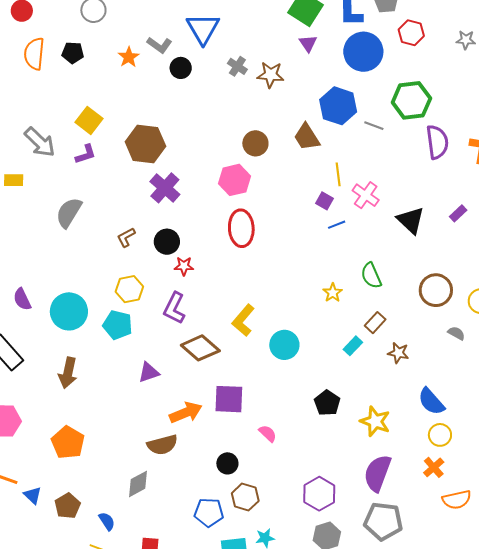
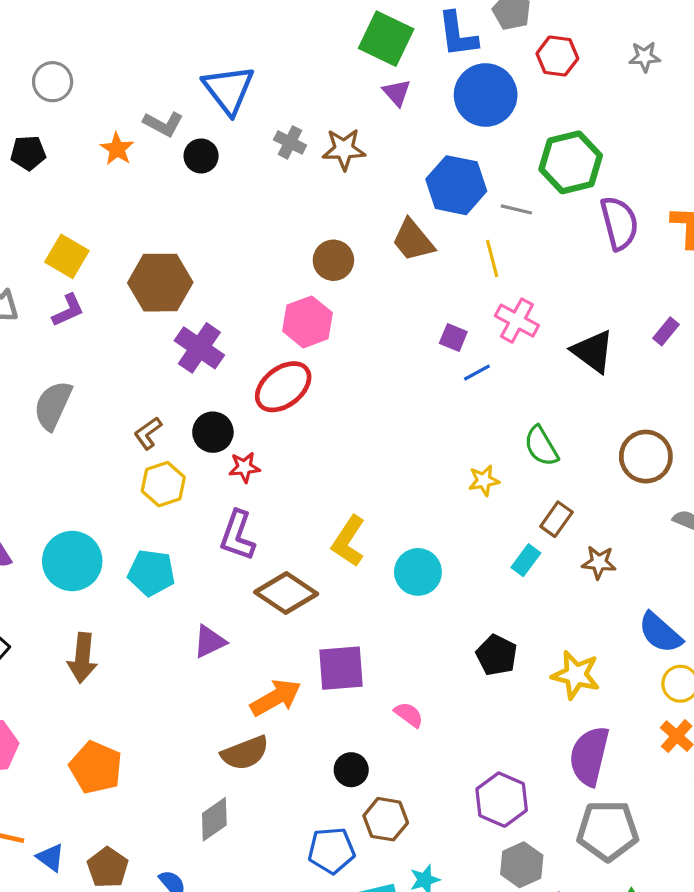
yellow line: (338, 174) -> (492, 258), moved
red ellipse: (241, 228) -> (283, 387), moved, turned 63
yellow hexagon: (129, 289) -> (163, 484), moved
yellow star: (333, 293) -> (484, 481), turned 30

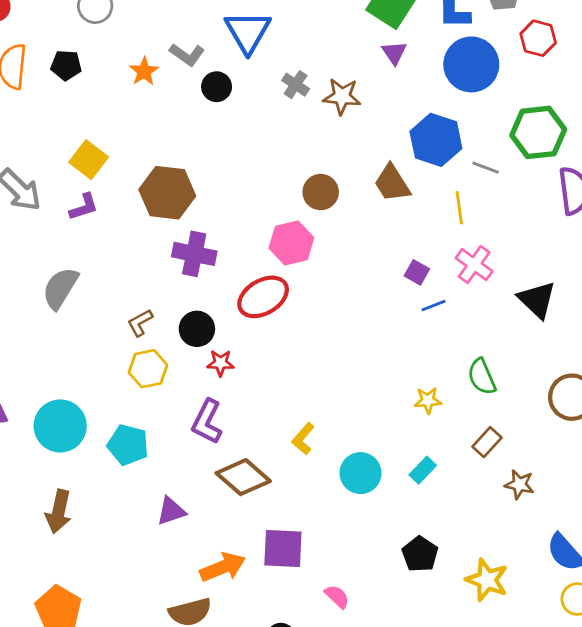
purple cross: (199, 348) -> (194, 254), turned -30
yellow L-shape: (348, 541) -> (303, 439), size x0.7
cyan rectangle: (526, 560) -> (423, 470), moved

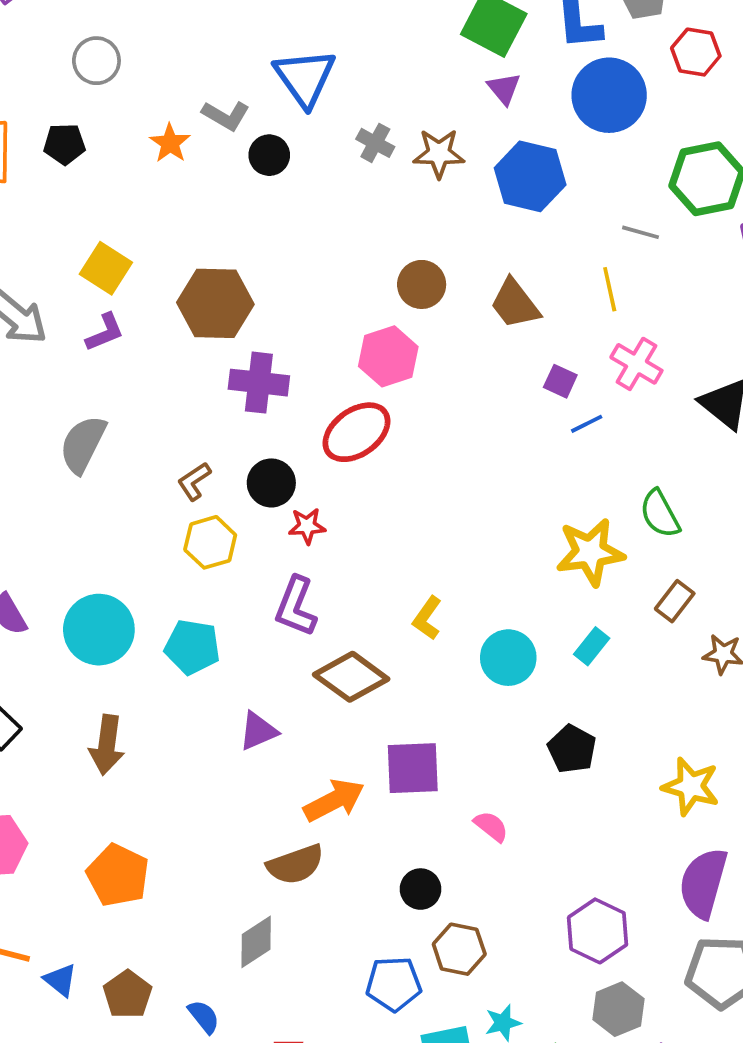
blue hexagon: (436, 140) -> (530, 176), moved
brown trapezoid: (392, 183) -> (515, 304), moved
yellow star: (428, 400) -> (590, 552), size x1.8
black pentagon: (420, 554) -> (572, 749), moved

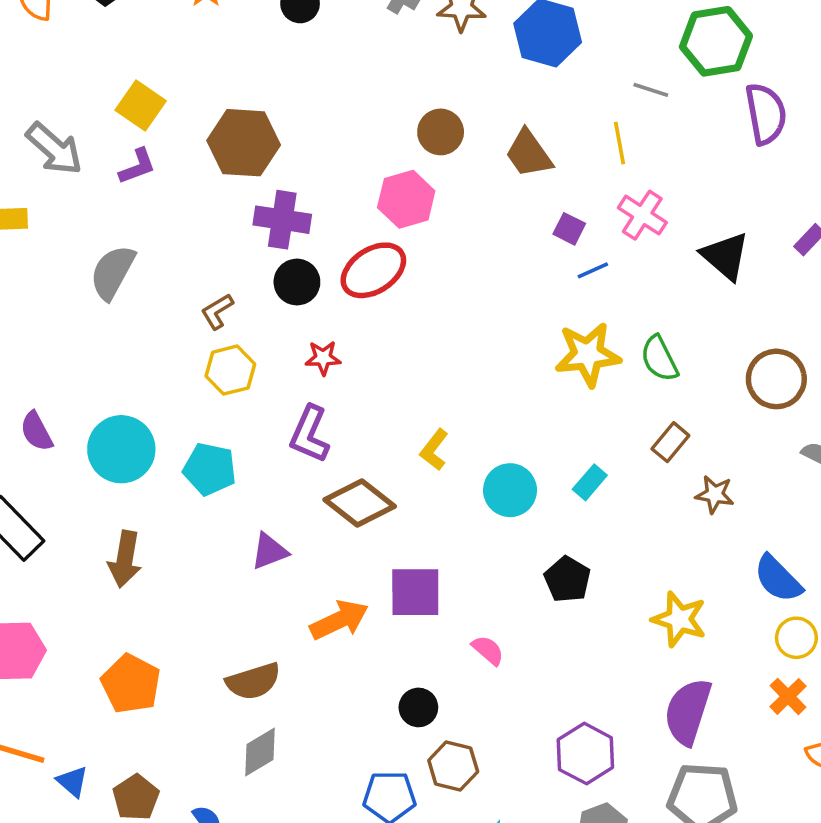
black circle: (271, 483) -> (297, 282), moved
yellow star: (590, 552) -> (588, 354), moved
brown semicircle: (295, 865) -> (253, 681), moved

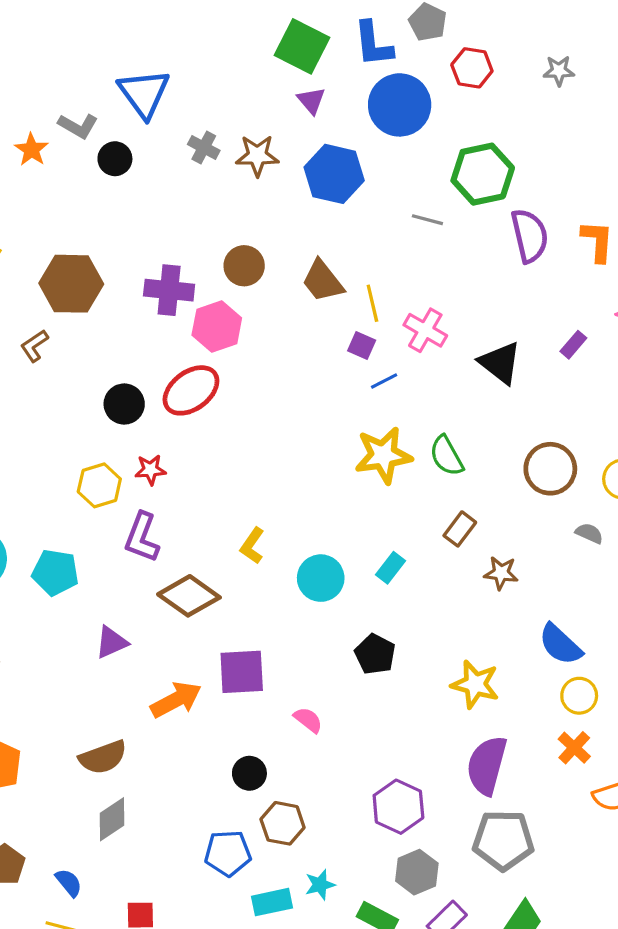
yellow line: (619, 143) -> (372, 303), moved
purple cross: (282, 220) -> (169, 290), moved
brown L-shape: (217, 311) -> (34, 346), moved
yellow hexagon: (230, 370) -> (99, 485), moved

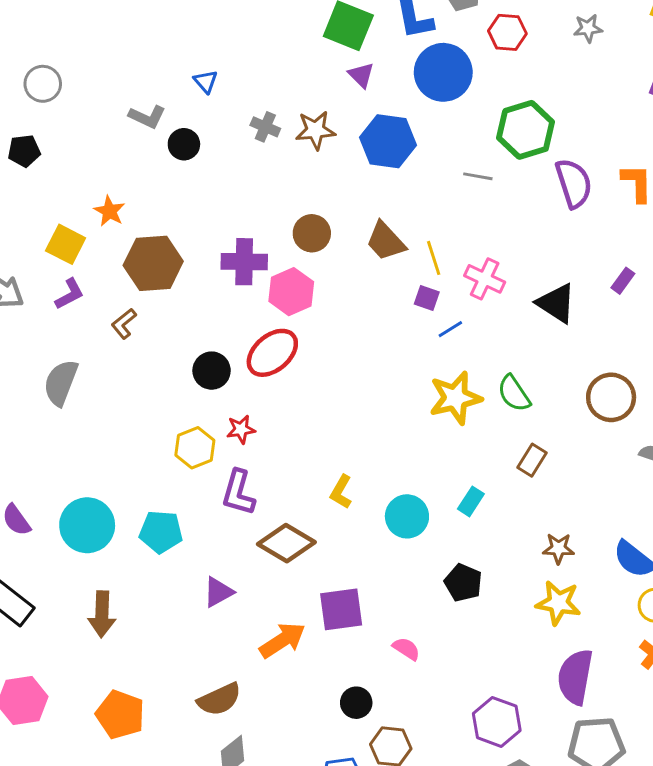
blue triangle: (144, 93) -> (206, 81), size x0.5
orange star: (31, 150) -> (109, 211), moved
brown star: (501, 573) -> (558, 548), moved

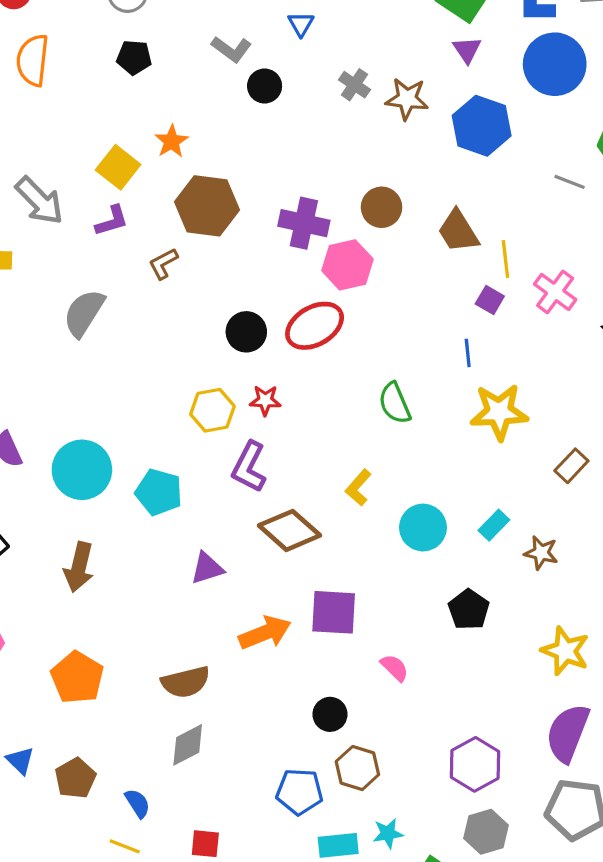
black pentagon: (24, 151) -> (134, 57), moved
blue line: (450, 329) -> (468, 353), moved, turned -75
green semicircle: (514, 393) -> (395, 403), moved
brown rectangle: (532, 460) -> (571, 466), moved
brown star: (558, 548) -> (541, 553), moved

